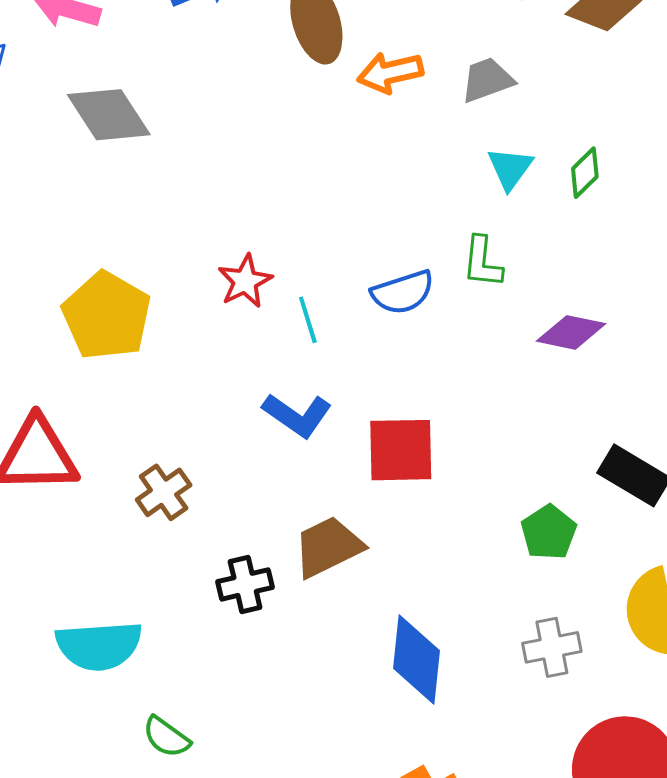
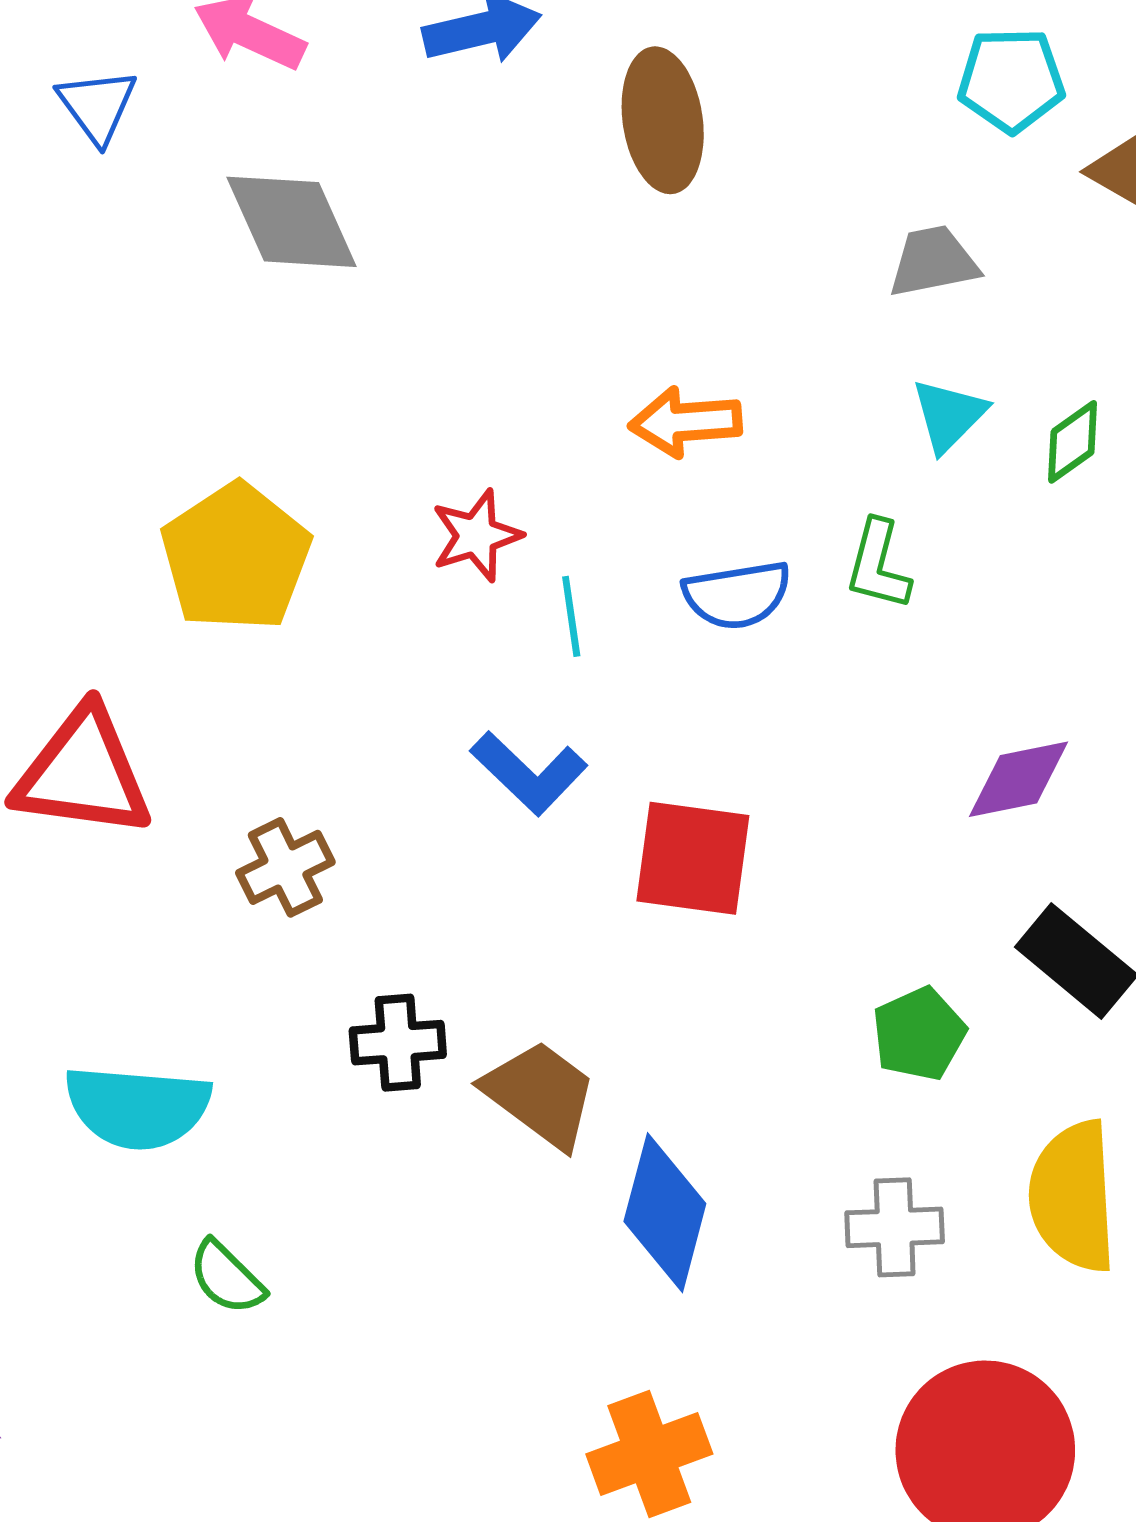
orange arrow: (390, 73) -> (686, 422), moved
purple diamond: (571, 332) -> (1019, 779), moved, turned -32
brown trapezoid: (328, 547) -> (540, 1094), moved, turned 54

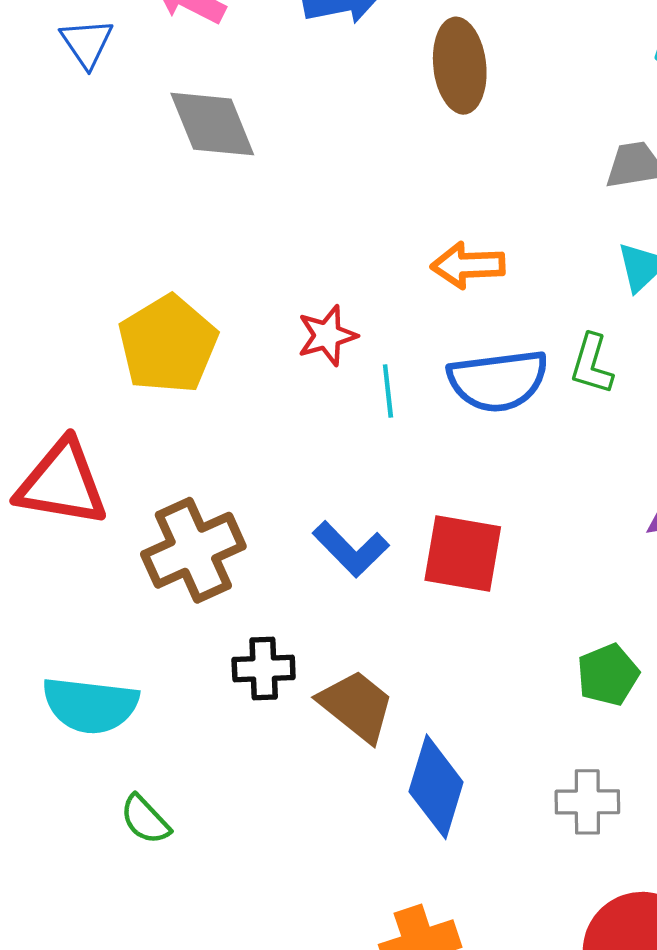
blue semicircle: (737, 595) -> (498, 381), size x1.4
blue L-shape: (529, 773) -> (351, 549), moved
brown cross: (285, 867) -> (193, 550), size x1.6

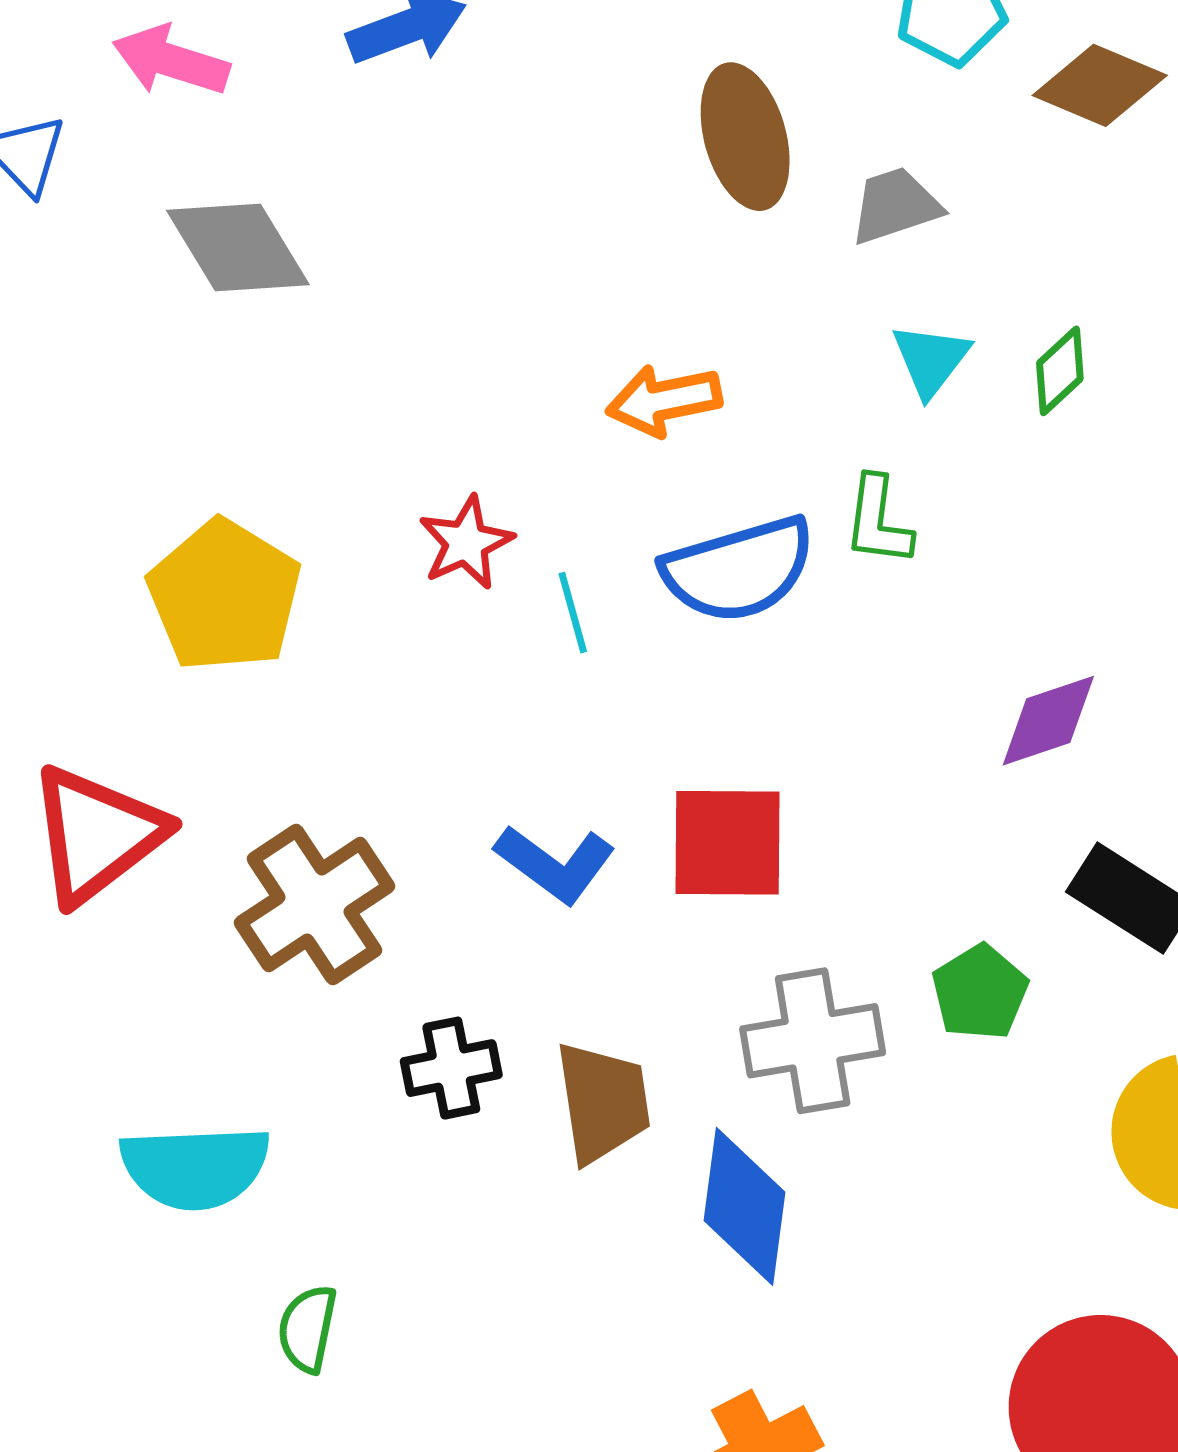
brown ellipse: (460, 66) -> (745, 137), moved
red triangle: (62, 483) -> (97, 834), turned -38
brown trapezoid: (357, 706) -> (603, 1102), turned 52
gray cross: (587, 802) -> (813, 1041), moved, size x1.4
green semicircle: (145, 820) -> (307, 1329), turned 64

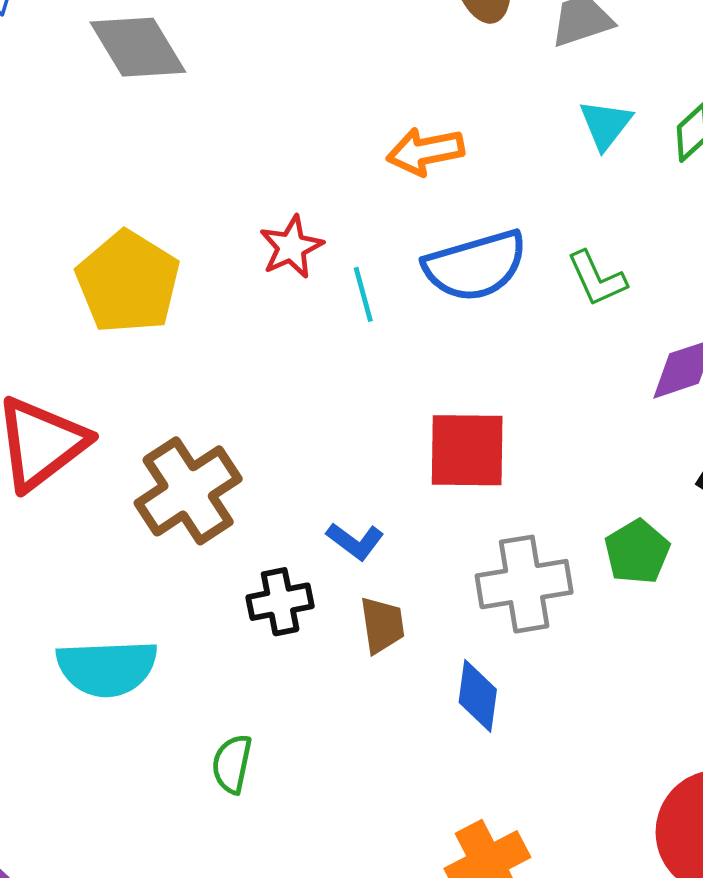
green L-shape: (878, 521) -> (597, 279), moved, turned -32
blue L-shape: (555, 864) -> (355, 541), moved, size x0.7
brown trapezoid: (603, 1102) -> (382, 625), size x0.7
blue diamond: (745, 1206) -> (478, 696), size x0.7
green semicircle: (307, 1329) -> (232, 764), moved

